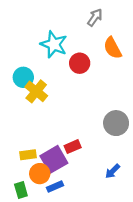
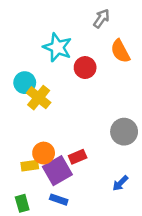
orange circle: (40, 174) -> (44, 153), moved
blue rectangle: (55, 186) -> (59, 200), turned 42

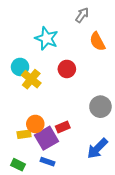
red circle: (85, 68) -> (67, 69), moved
blue arrow: (120, 183) -> (97, 148), size x1.6
green rectangle: (22, 203) -> (18, 165), turned -48

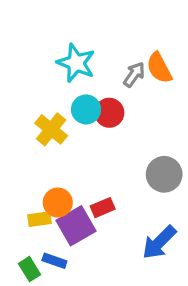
gray arrow: (82, 15) -> (134, 75), moved
cyan circle: (20, 67) -> (86, 109), moved
blue rectangle: (48, 162) -> (54, 261), moved
green rectangle: (18, 165) -> (30, 269), turned 32

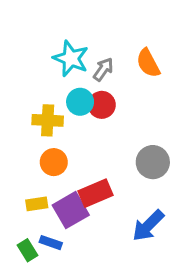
gray arrow: (134, 75) -> (103, 69), moved
yellow cross: (51, 129) -> (48, 120), turned -36
orange circle: (58, 203) -> (54, 162), moved
red rectangle: (103, 208) -> (96, 193), size x1.5

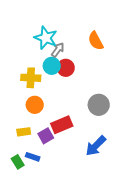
gray arrow: (103, 69) -> (58, 50), moved
purple square: (71, 210) -> (46, 136), size x0.7

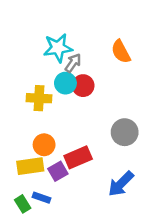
cyan star: (46, 38) -> (58, 48), turned -30
orange circle: (35, 105) -> (44, 145), moved
yellow rectangle: (24, 132) -> (30, 166), size x1.5

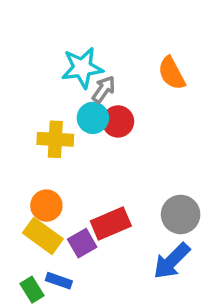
gray circle: (125, 132) -> (181, 214), moved
orange circle: (44, 145) -> (46, 206), moved
yellow rectangle: (30, 166) -> (43, 236), turned 44

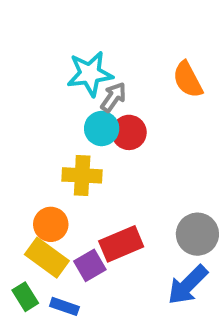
yellow cross: (55, 139) -> (82, 175), moved
green rectangle: (32, 290) -> (25, 297), moved

